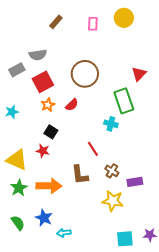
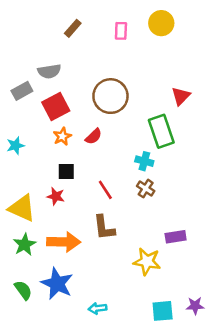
black square: (51, 132) -> (66, 172), turned -32
red line: (93, 149) -> (105, 190), moved
brown cross: (112, 171) -> (146, 189), moved
blue star: (44, 218) -> (57, 284), size x1.4
cyan arrow: (64, 233) -> (97, 308), moved

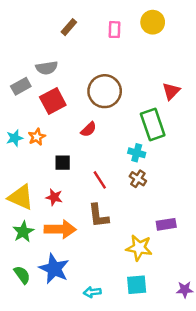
orange star: (62, 136) -> (37, 137), moved
red star: (56, 196) -> (54, 197), moved
cyan square: (163, 311) -> (137, 285), moved

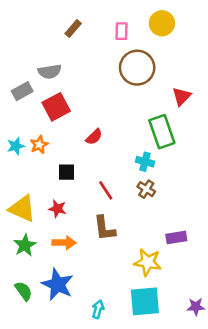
brown circle: (105, 91) -> (137, 68), moved
orange arrow: (60, 229) -> (64, 243), size x0.7
cyan square: (137, 285) -> (145, 301), size x1.4
cyan arrow: (92, 292) -> (98, 309), turned 112

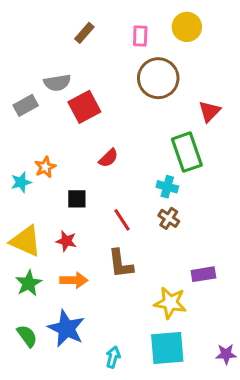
red square: (56, 107) -> (84, 107), moved
cyan star: (16, 146) -> (21, 182), moved

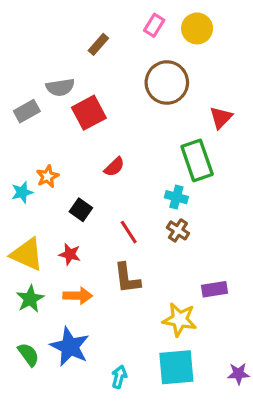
brown rectangle: (84, 33) -> (98, 44), moved
pink rectangle: (140, 36) -> (154, 25), moved, turned 30
black square: (77, 199) -> (81, 210), turned 35

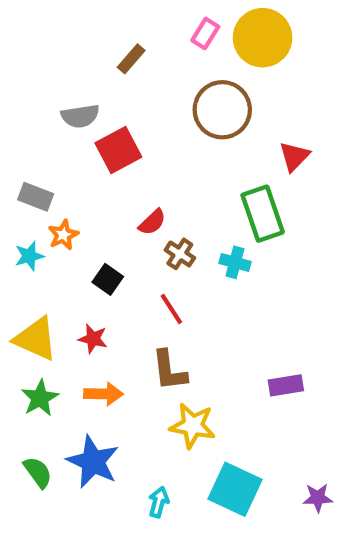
yellow circle: (197, 28) -> (263, 38), size x1.4
gray rectangle: (27, 111) -> (36, 197), moved, turned 50
brown cross: (178, 230) -> (180, 254), moved
yellow star: (180, 320) -> (193, 426), moved
cyan square: (176, 367) -> (235, 489), turned 30

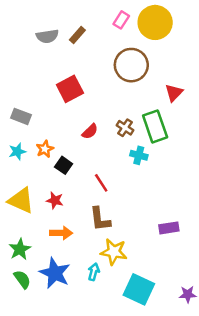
gray semicircle: (80, 116) -> (47, 36), moved
orange star: (63, 235) -> (45, 149), moved
brown cross: (180, 254) -> (125, 128), moved
green star: (40, 398) -> (20, 249), moved
cyan arrow: (159, 502) -> (94, 272), moved

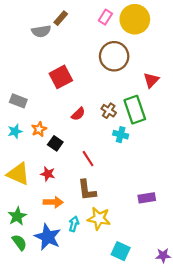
brown rectangle: (77, 35) -> (61, 18), moved
cyan arrow: (94, 272) -> (74, 224), moved
cyan square: (139, 289) -> (121, 251), size x0.7

